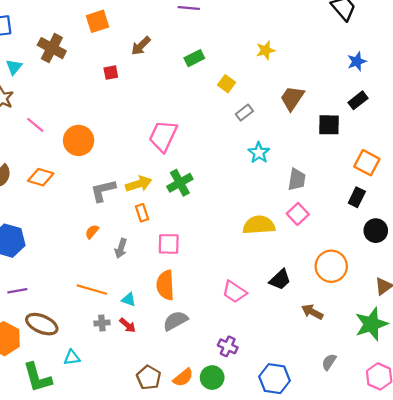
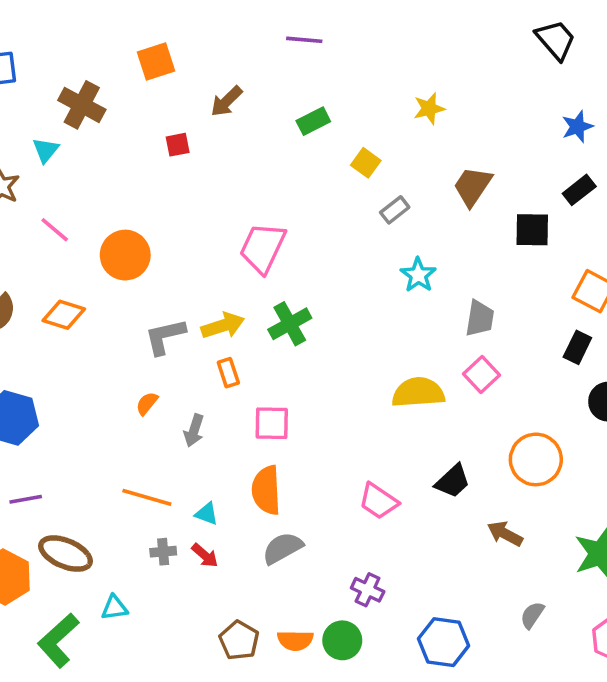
cyan triangle: (14, 67) -> (46, 150), moved
green L-shape: (37, 378) -> (58, 640), turned 64
orange semicircle: (183, 378) -> (295, 640), turned 40

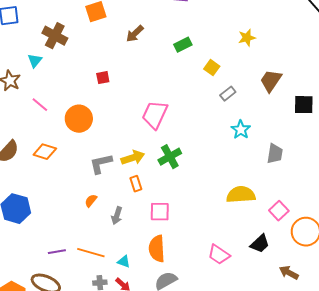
red square: (178, 145) -> (103, 78), moved
pink square: (482, 374) -> (279, 211), moved
purple line: (26, 499) -> (57, 252), moved

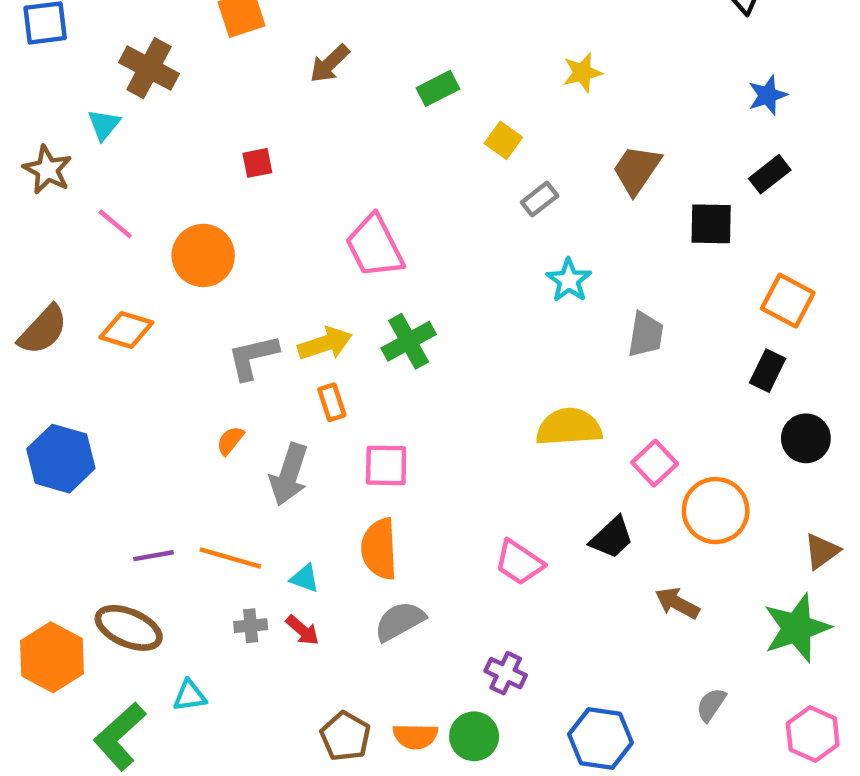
pink trapezoid: (155, 115) -> (375, 246), turned -52
gray arrow: (117, 216) -> (289, 474), size x1.5

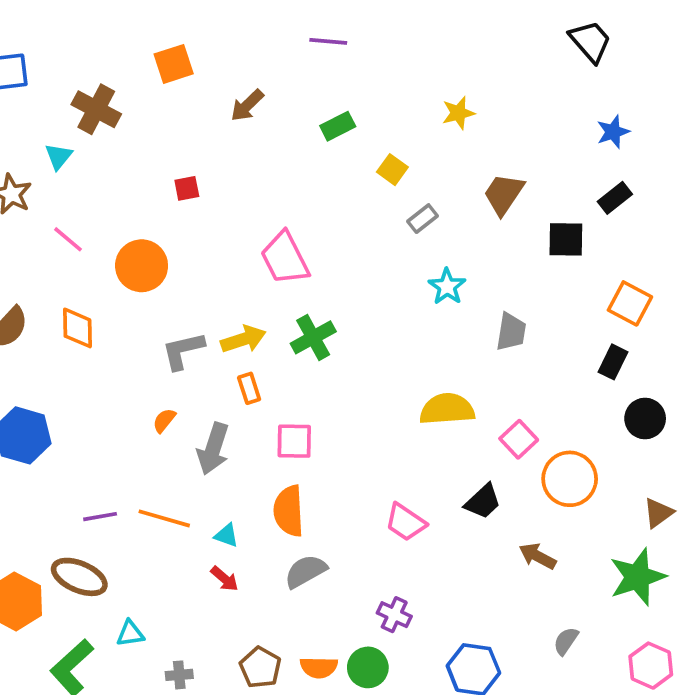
orange diamond: (126, 330) -> (77, 328), turned 72
gray cross: (251, 626) -> (179, 675), moved

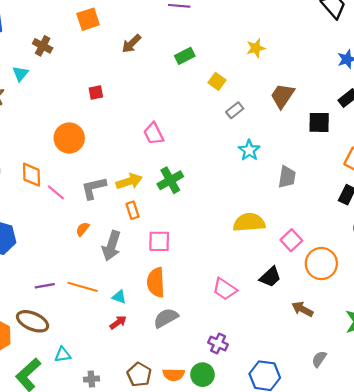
brown cross: (96, 109) -> (43, 46), size x0.7
pink line: (68, 239) -> (56, 192), moved
pink trapezoid: (285, 258) -> (154, 134), size x0.7
red arrow: (225, 579) -> (118, 322), turned -77

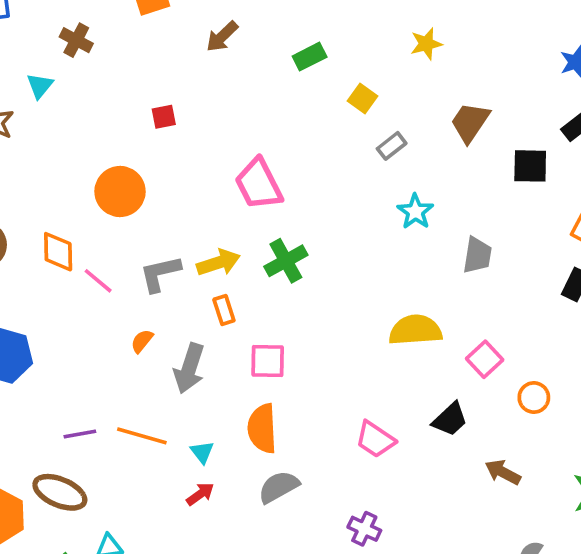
pink trapezoid: (154, 134) -> (259, 184), size x1.4
orange circle: (321, 264) -> (534, 398), size x0.6
cyan triangle: (119, 297) -> (202, 452), turned 32

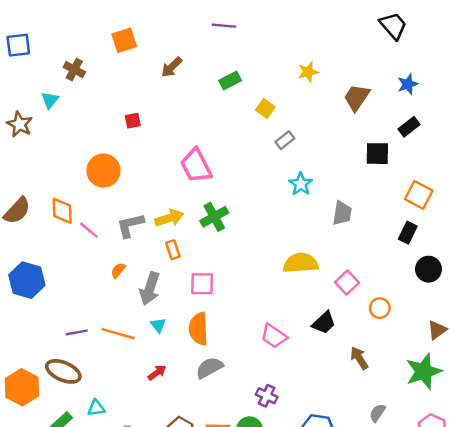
brown trapezoid: (470, 122) -> (357, 98), moved
cyan triangle: (202, 452) -> (158, 325), moved
brown arrow: (503, 472) -> (359, 358), turned 30

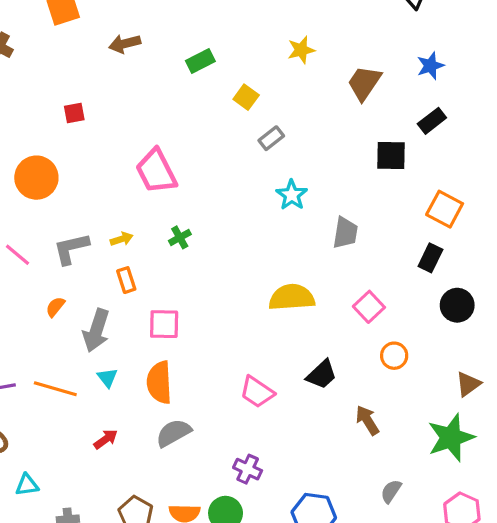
brown arrow: (172, 67) -> (125, 44), turned 30
green cross: (214, 217) -> (180, 237), size x0.6
yellow arrow: (169, 218) -> (122, 239), size x0.6
pink square: (347, 283) -> (369, 307), moved

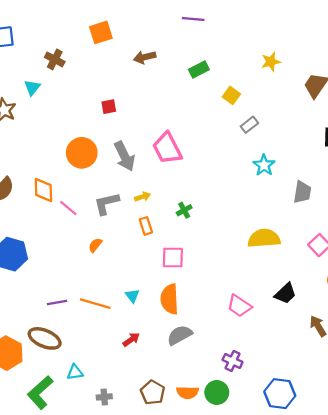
green cross: (180, 237) -> (184, 210), moved
gray arrow: (96, 330) -> (125, 156), moved, turned -44

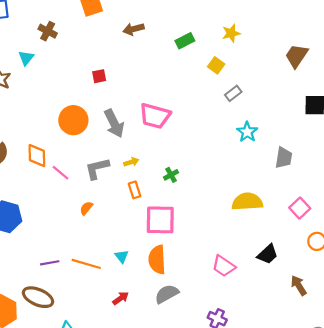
yellow star: (271, 62) -> (231, 33), moved
pink trapezoid: (167, 148) -> (155, 116), turned -48
pink square: (173, 257) -> (160, 220), size x1.4

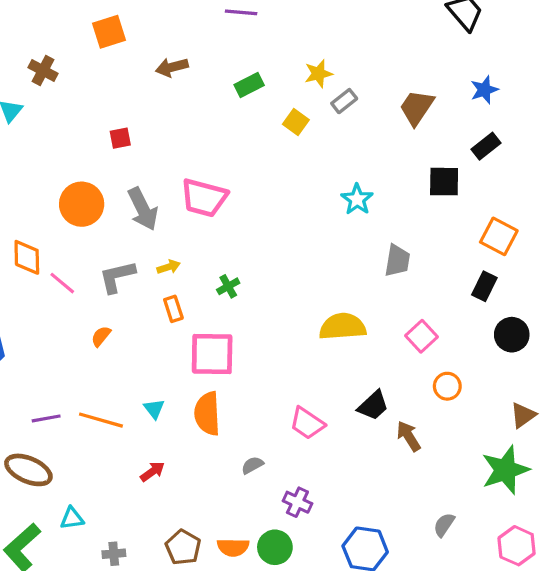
gray rectangle: (233, 93) -> (344, 101), moved
cyan star: (247, 132) -> (357, 199), moved
brown arrow: (299, 285) -> (409, 436), moved
gray semicircle: (167, 294) -> (252, 465), moved, size x0.6

